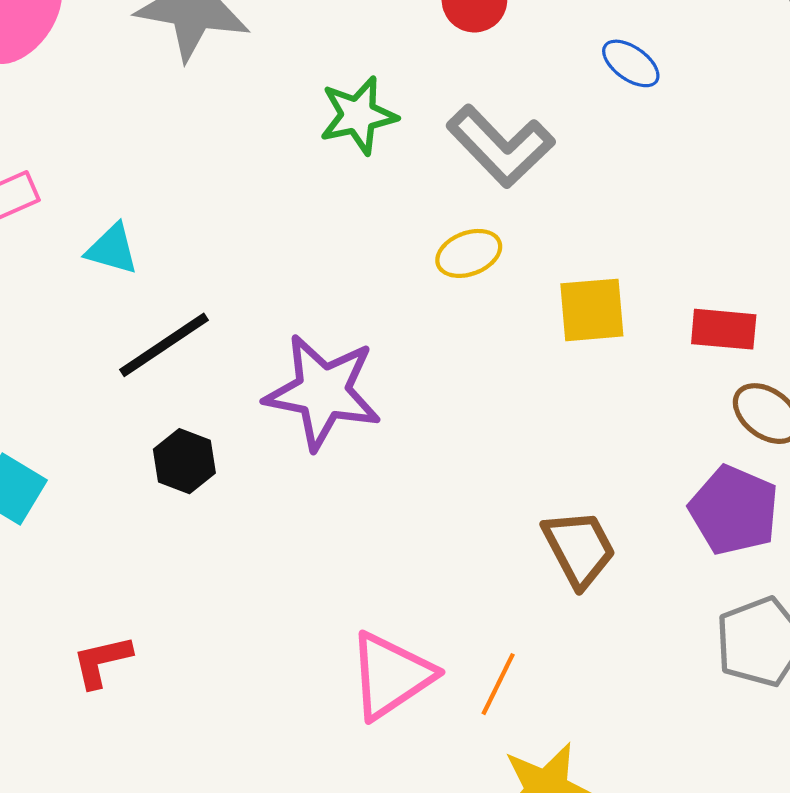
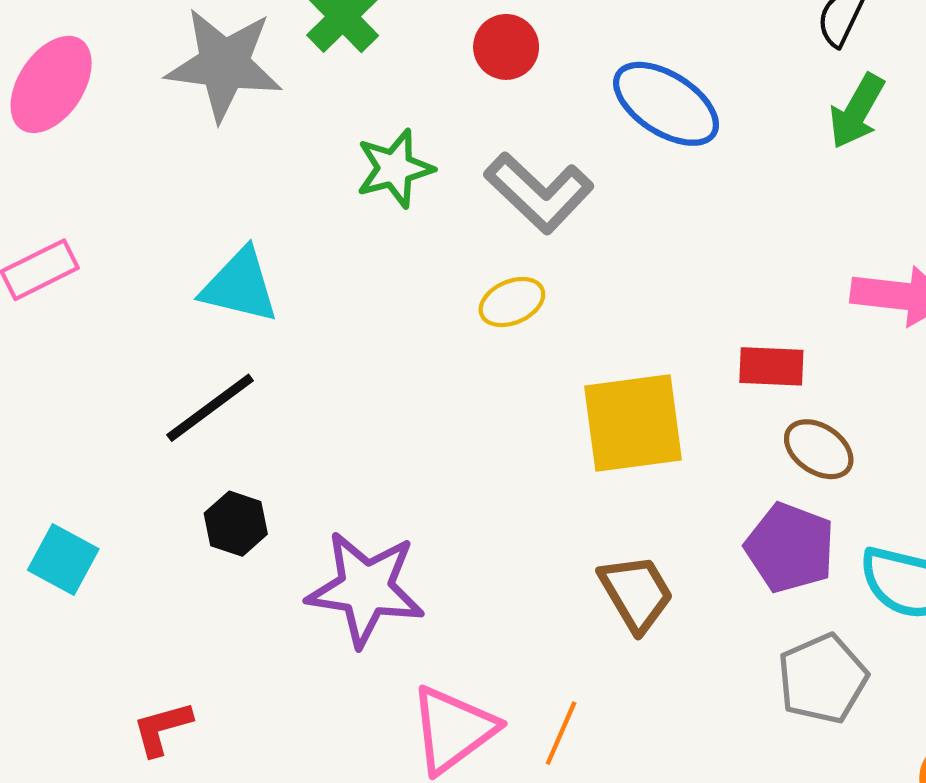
blue ellipse: (631, 63) -> (666, 104), size x1.8
cyan triangle: (112, 249) -> (240, 286), moved, size x1.5
yellow square: (592, 310) -> (633, 423), moved, size x1.5
purple star: (323, 392) -> (366, 589), moved

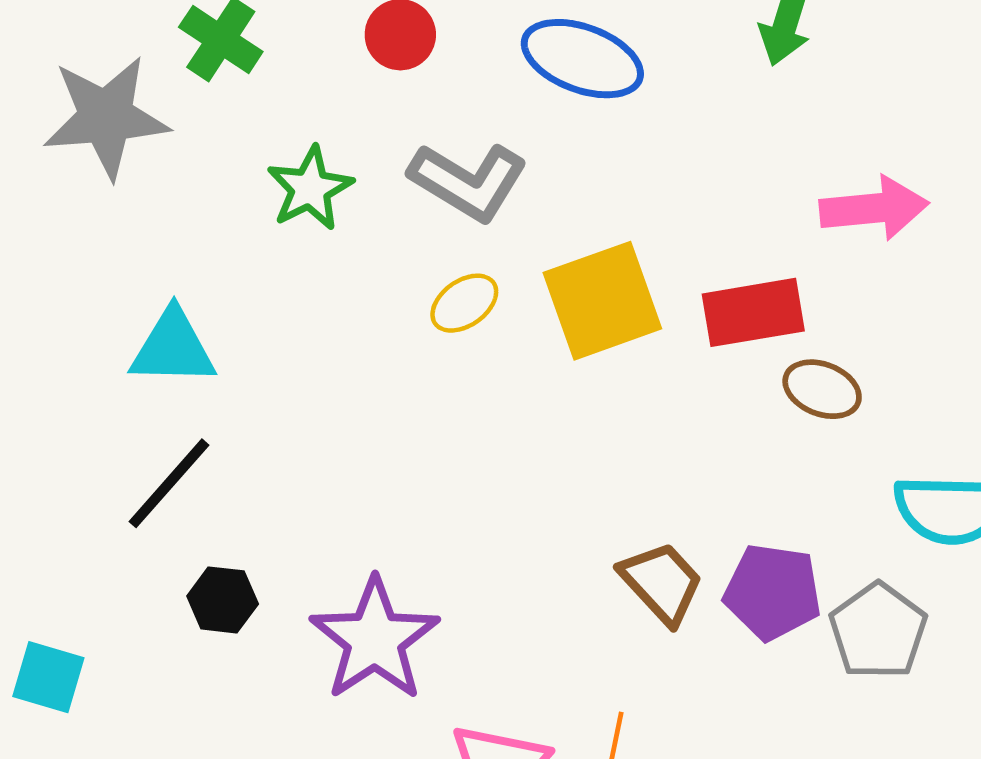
red rectangle: (771, 366) -> (753, 312), size x1.4
yellow square: (633, 423) -> (602, 301), moved
purple pentagon: (790, 548) -> (773, 592), moved
purple star: (366, 589) -> (375, 639), turned -30

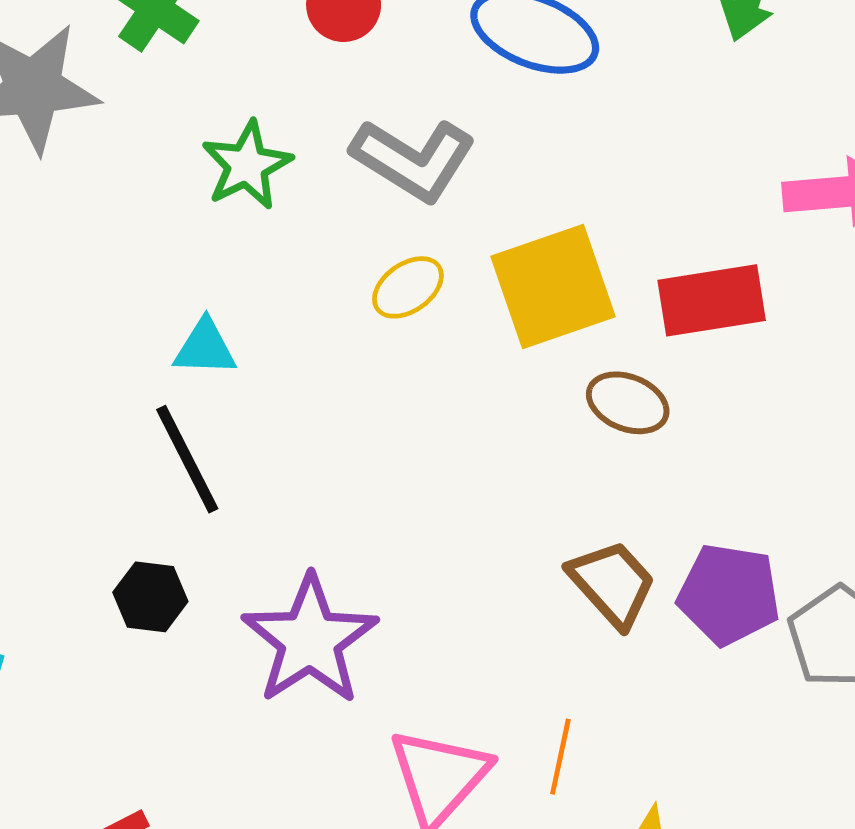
cyan triangle: (173, 348) -> (205, 348), moved, size x0.7
brown ellipse: (822, 389) -> (628, 403), moved
black line: (169, 483) -> (187, 459), moved, turned -69

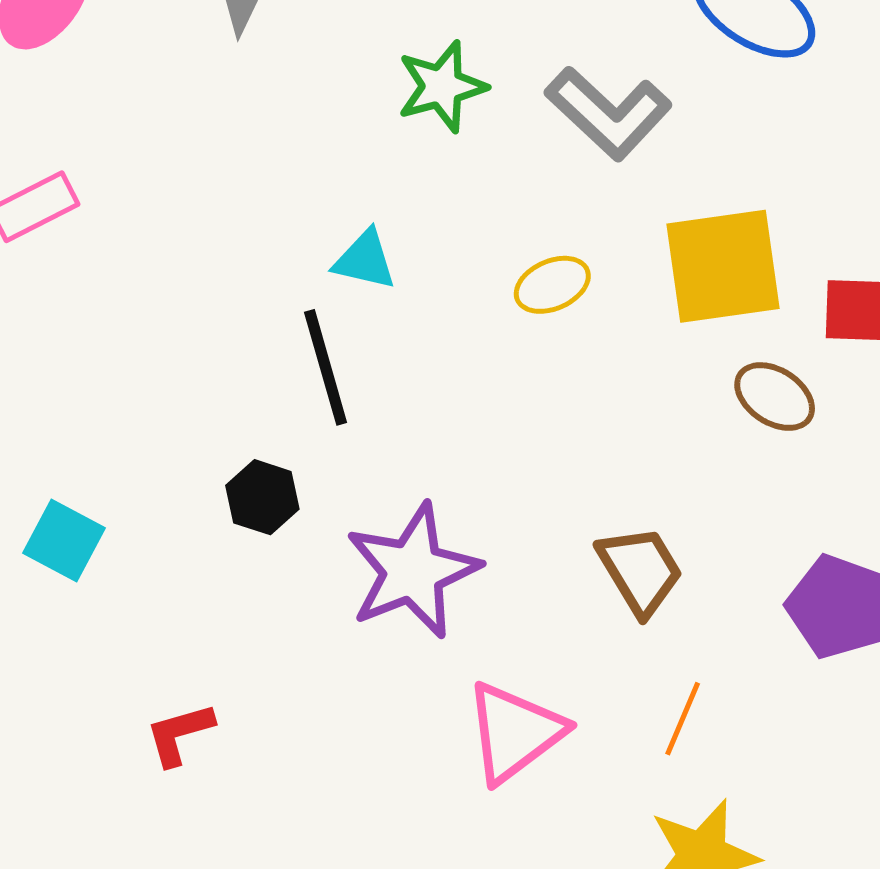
yellow ellipse: (408, 287) -> (552, 285), moved
brown trapezoid: (612, 584) -> (640, 570), moved
orange line: (560, 757) -> (683, 719), moved

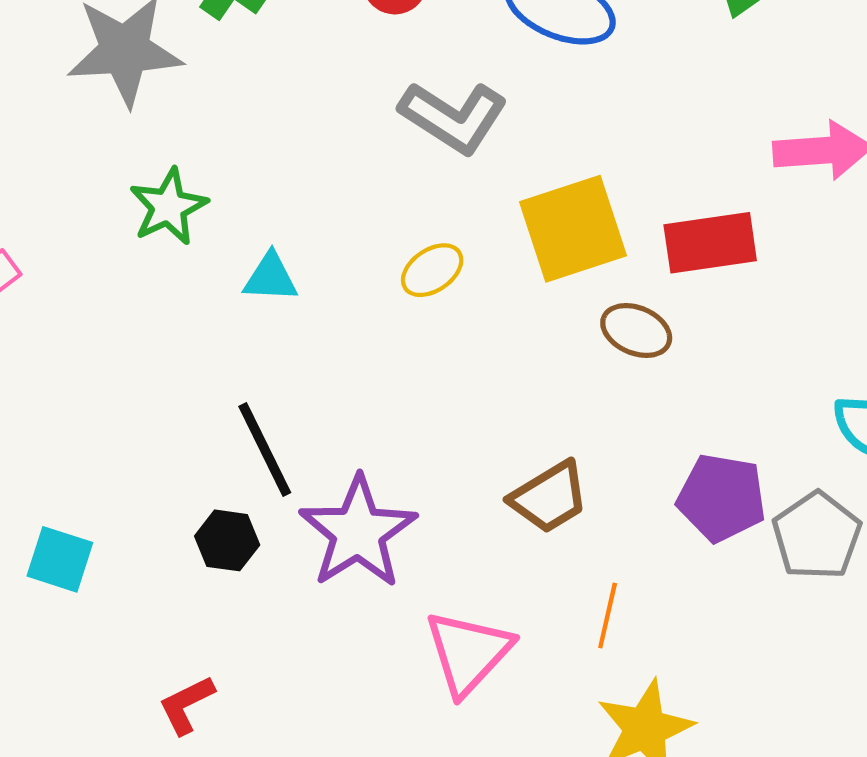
green star: (442, 87) -> (168, 207), moved
black line: (326, 367) -> (265, 450), moved
black hexagon: (262, 497) -> (227, 540), moved
brown trapezoid: (640, 570) -> (549, 497), turned 100

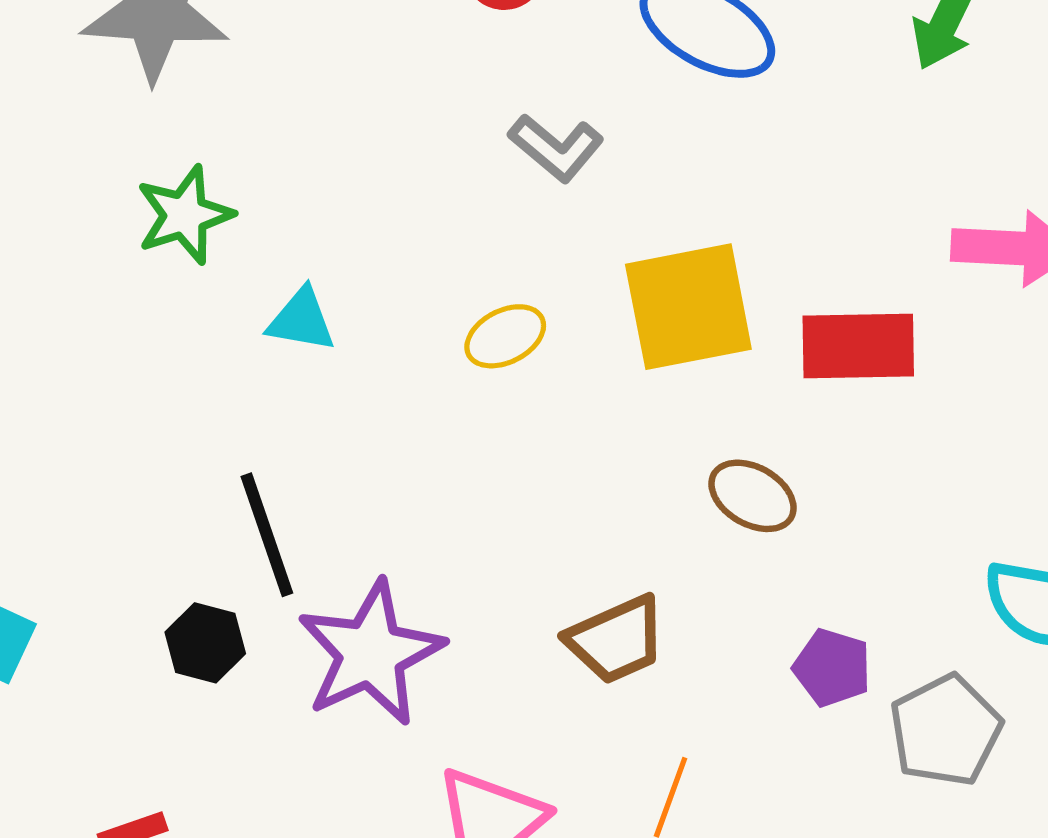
gray L-shape: (453, 117) -> (556, 148), size x0.7
brown ellipse: (636, 330) -> (752, 496), moved
purple pentagon: (722, 498) -> (832, 668), size x0.7

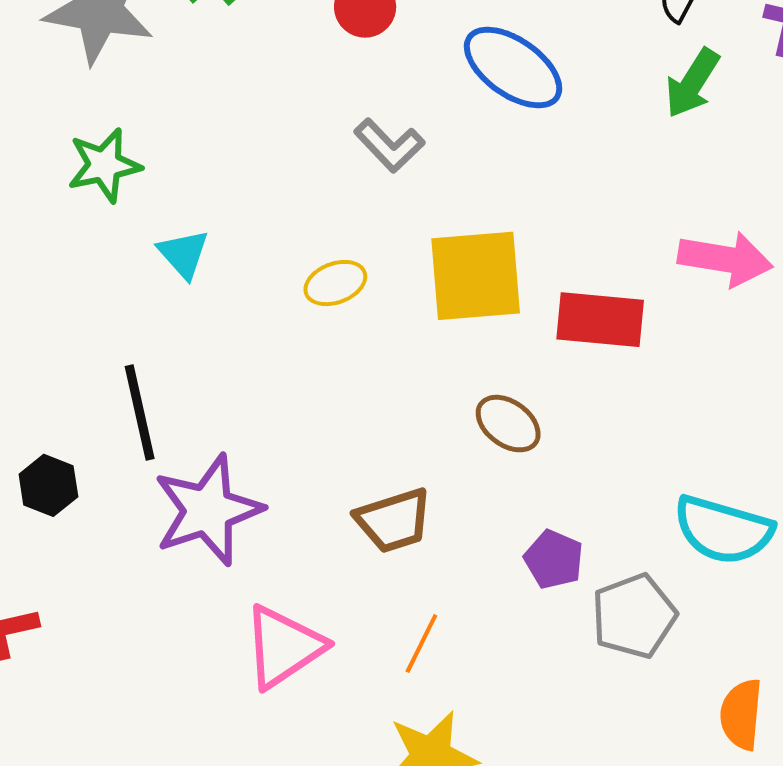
cyan triangle: (301, 320) -> (183, 254), turned 32
black hexagon: (205, 643) -> (48, 485), moved

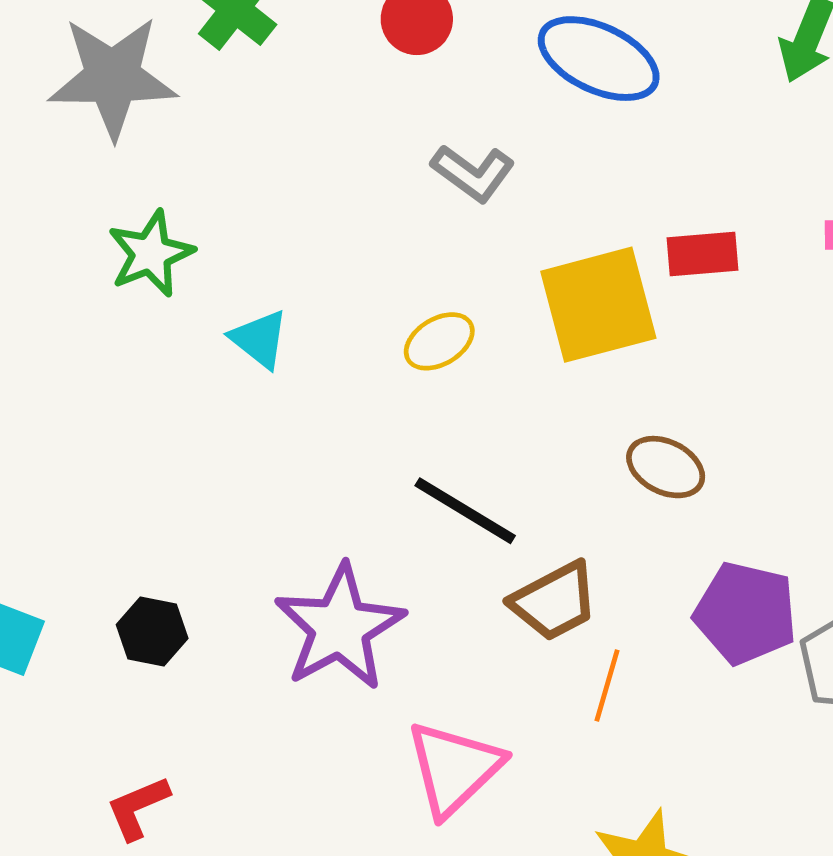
red rectangle: (600, 320) -> (703, 254), moved, size x0.7
black line: (140, 412) -> (465, 511), moved, turned -36
purple pentagon: (554, 559) -> (746, 613), size x1.5
orange line: (421, 644) -> (607, 685), moved

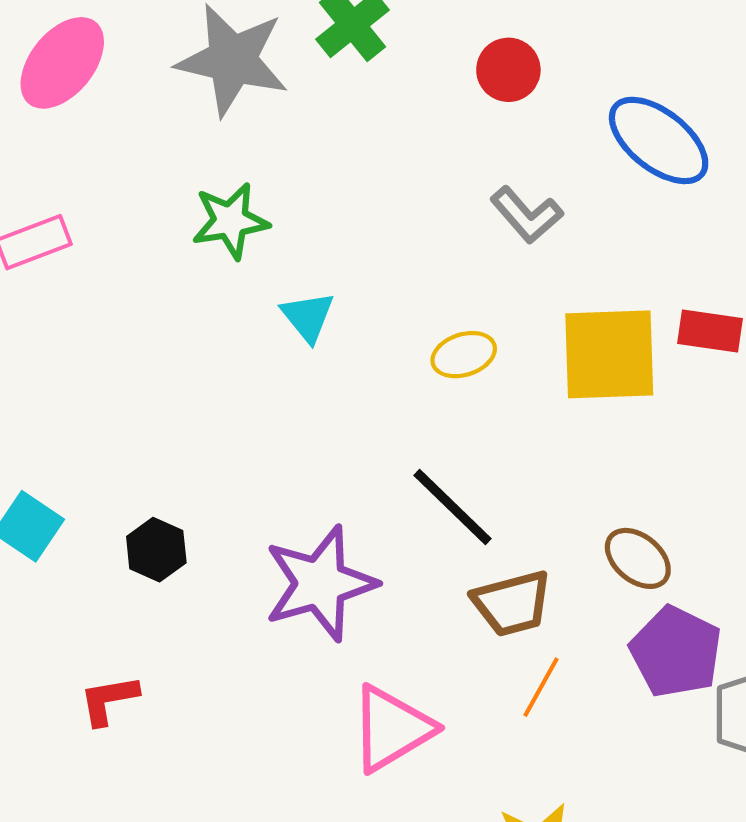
brown ellipse: (666, 467) -> (638, 558), moved

